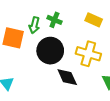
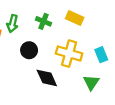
green cross: (54, 20) -> (44, 21), moved
black circle: (50, 51) -> (29, 50), size x0.6

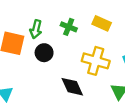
black circle: (29, 50) -> (44, 53), moved

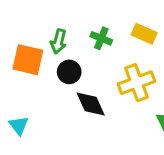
yellow cross: (96, 61) -> (136, 83), turned -36
black diamond: (72, 87) -> (91, 104), moved

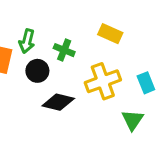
green cross: (101, 38) -> (64, 50), moved
black diamond: (91, 104) -> (58, 102), turned -52

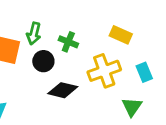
yellow rectangle: (110, 34) -> (121, 35), moved

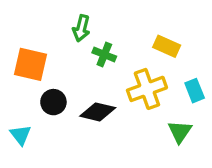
green arrow: (34, 34) -> (81, 28), moved
black circle: (43, 61) -> (53, 102), moved

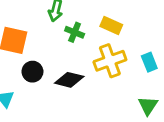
yellow rectangle: (167, 46) -> (111, 25), moved
green triangle: (180, 132) -> (148, 106), moved

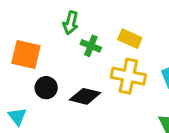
yellow cross: (110, 61) -> (128, 76), turned 32

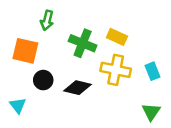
green arrow: (71, 23) -> (47, 20), moved
green cross: (91, 46) -> (83, 43), size x1.5

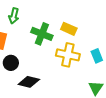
black diamond: (78, 88) -> (29, 82), moved

